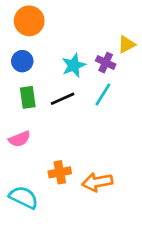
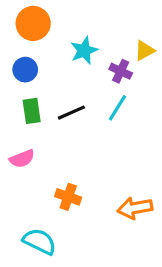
cyan star: (74, 65) -> (84, 50), moved
orange cross: (60, 172) -> (68, 197), turned 30
orange arrow: (97, 182) -> (135, 208), moved
cyan semicircle: (24, 197) -> (40, 241), moved

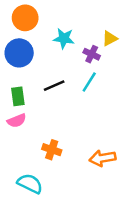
cyan star: (84, 50) -> (64, 38), turned 30
blue circle: (25, 70) -> (19, 53), size x1.5
green rectangle: (32, 111) -> (18, 96), moved

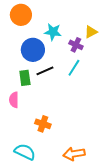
blue circle: (19, 53) -> (33, 50), moved
green rectangle: (18, 96) -> (25, 78), moved
pink semicircle: (17, 121) -> (14, 100), turned 112
orange arrow: (103, 158) -> (74, 154), moved

